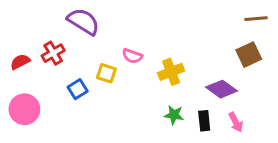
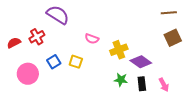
brown line: (256, 19) -> (169, 13), moved
yellow square: (106, 73) -> (76, 62), moved
purple diamond: (221, 89) -> (141, 62), moved
pink circle: (24, 109) -> (28, 74), moved

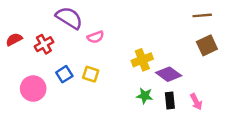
pink semicircle: (92, 39) -> (96, 37), moved, turned -40
red semicircle: (14, 43) -> (14, 39), moved

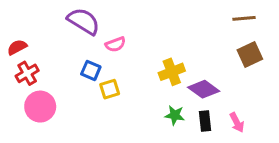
red cross: (44, 44) -> (27, 73), moved
blue square: (64, 74) -> (91, 70), moved, turned -35
yellow square: (91, 74) -> (110, 89), turned -35

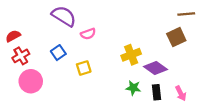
brown square: (250, 54) -> (176, 37), moved
blue square: (91, 70) -> (58, 53), moved, turned 32

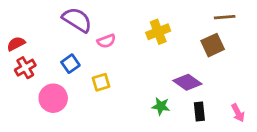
yellow cross: (131, 55) -> (158, 32), moved
pink circle: (31, 81) -> (53, 98), moved
black rectangle: (156, 92) -> (199, 111), moved
pink arrow: (181, 93) -> (238, 113), moved

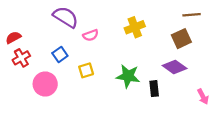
purple diamond: (187, 82) -> (175, 67), moved
green star: (161, 106) -> (128, 76), moved, size x1.5
black rectangle: (199, 111) -> (154, 89), moved

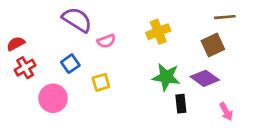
green star: (128, 76) -> (166, 77), moved
pink arrow: (203, 96) -> (226, 112), moved

